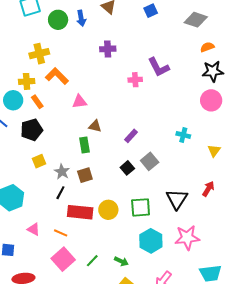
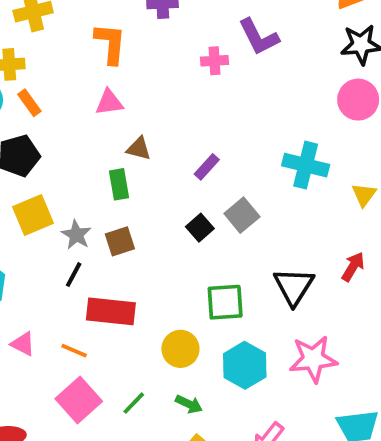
orange L-shape: (57, 76) -> (110, 44), moved, turned 50
cyan cross: (183, 135) -> (306, 165), size x1.6
yellow square: (39, 161) -> (33, 215), size x1.5
yellow circle: (108, 210) -> (180, 349), moved

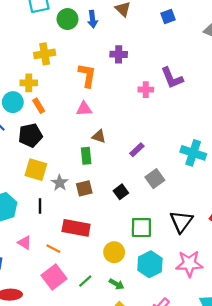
yellow square: (33, 215) -> (36, 170), turned 35
black square: (200, 228) -> (121, 192), moved
black line: (74, 275) -> (40, 206), moved, turned -32

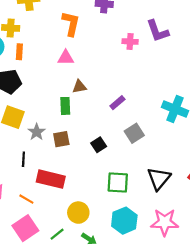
orange rectangle: (39, 106) -> (19, 52), turned 32
brown triangle: (99, 136) -> (79, 87), turned -32
black line: (40, 206) -> (23, 159), moved
yellow circle: (114, 252) -> (78, 213), moved

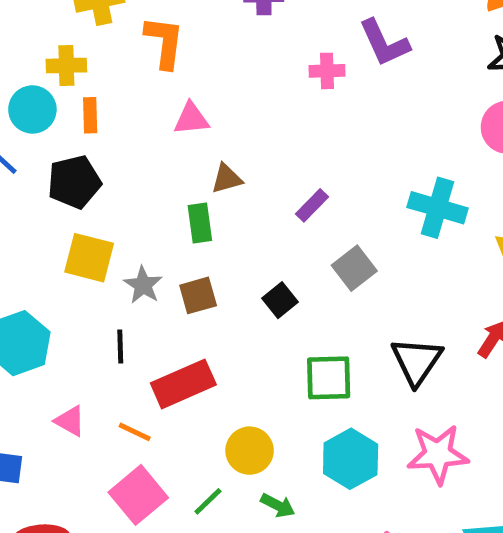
orange L-shape: (71, 24) -> (164, 42), moved
red rectangle: (51, 179) -> (183, 384), turned -32

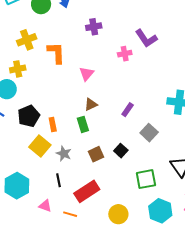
orange rectangle: (90, 115) -> (53, 125), moved
pink triangle: (191, 119) -> (87, 74), moved, turned -35
yellow square: (89, 258) -> (40, 146), turned 35
brown square: (198, 295) -> (96, 154), moved
pink triangle: (70, 421) -> (45, 206), moved

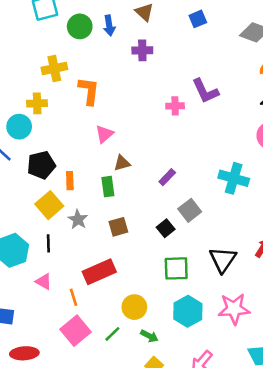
purple cross: (94, 27) -> (142, 50), moved
pink triangle: (87, 74) -> (104, 134), moved
black square: (121, 151) -> (166, 228), moved
black line: (59, 180) -> (48, 243), moved
orange line: (70, 214) -> (74, 297), turned 48

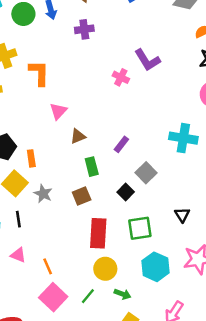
pink cross: (175, 106) -> (121, 77), turned 35
green rectangle: (108, 187) -> (92, 167), moved
black triangle: (223, 260) -> (182, 215), size x0.6
red rectangle: (99, 272) -> (98, 233), moved, turned -56

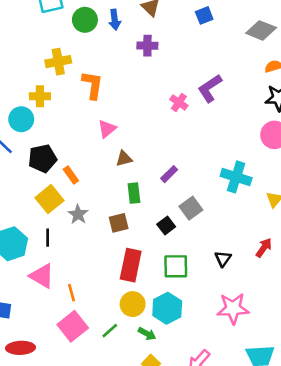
purple L-shape: (147, 60) -> (210, 88), turned 80
orange rectangle: (31, 158) -> (71, 175), turned -35
pink triangle: (18, 255) -> (42, 276), size x1.5
cyan hexagon: (156, 267) -> (167, 308), moved

